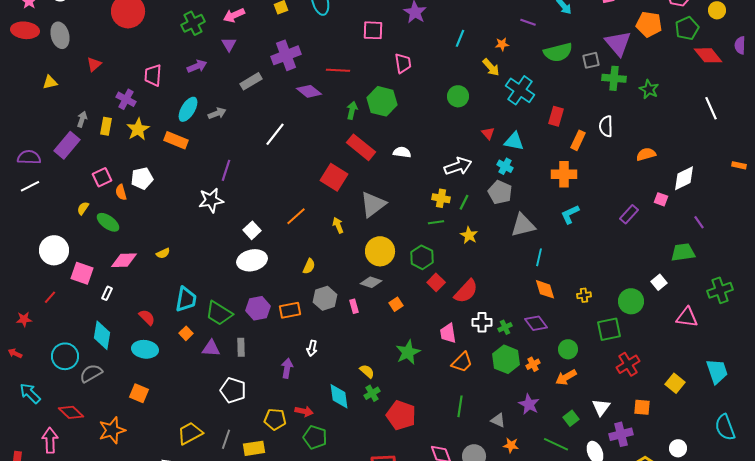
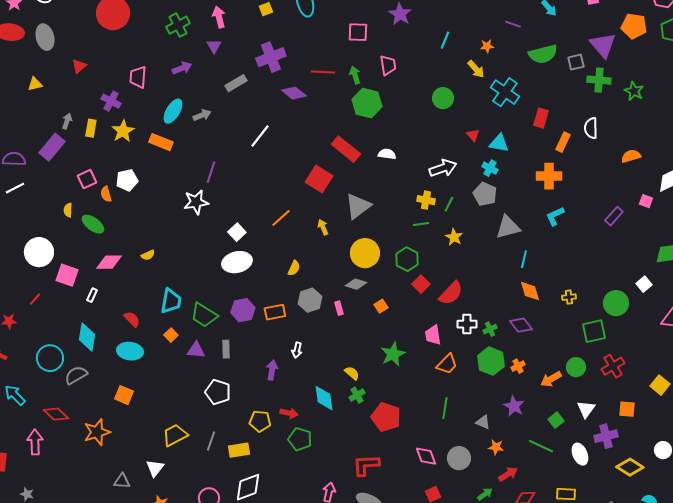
pink arrow: (234, 15) -> (219, 17), turned 100
green arrow: (352, 110) -> (355, 75), moved, turned -30
yellow semicircle: (83, 208) -> (68, 210), turned -32
green circle: (568, 349) -> (576, 367), moved

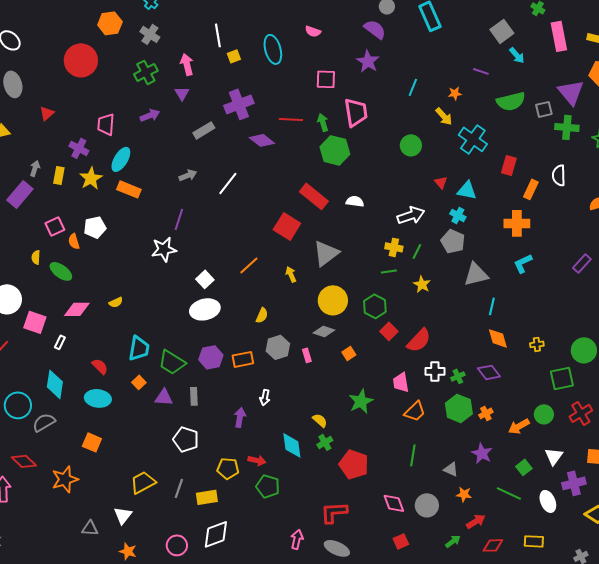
pink trapezoid: (388, 65) -> (356, 112), size x1.4
cyan ellipse: (173, 111) -> (121, 159), moved
gray arrow: (202, 115) -> (188, 175), moved

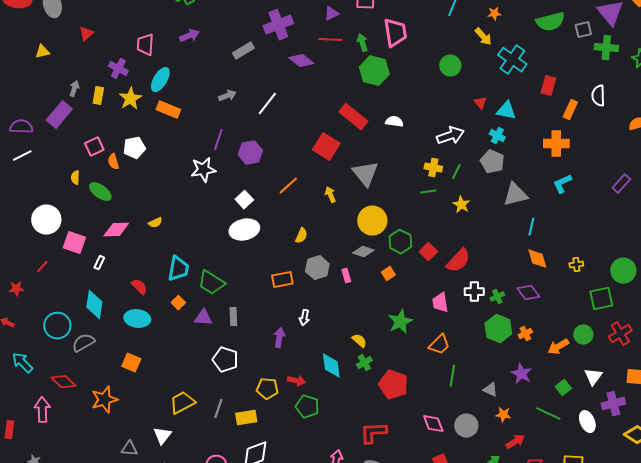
purple triangle: (182, 93) -> (331, 14), moved, turned 35
gray triangle: (326, 253) -> (365, 174), turned -32
green hexagon: (375, 306) -> (400, 242), moved
purple hexagon: (211, 357) -> (250, 153), moved
orange trapezoid: (415, 411) -> (439, 345), moved

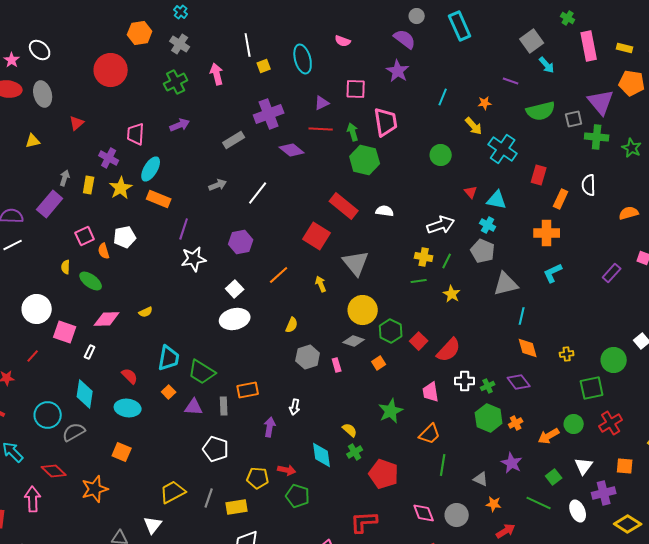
purple line: (218, 140) -> (184, 229), moved
orange rectangle: (282, 280) -> (248, 390), moved

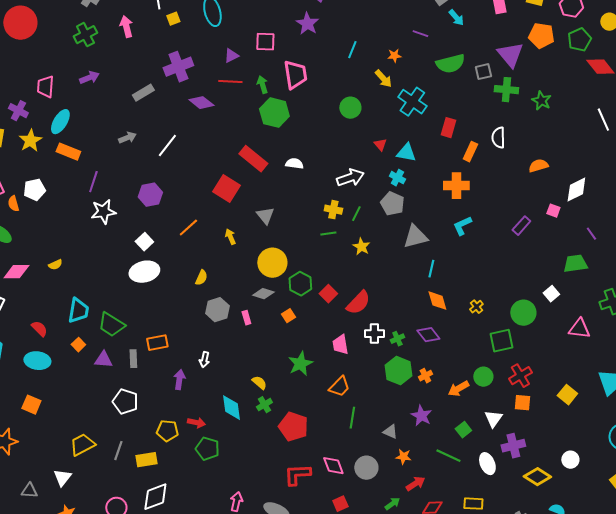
gray triangle: (356, 263) -> (265, 216), size x0.7
yellow cross: (567, 354) -> (476, 307), turned -32
orange square: (625, 466) -> (522, 403), moved
red L-shape: (364, 522) -> (297, 475), moved

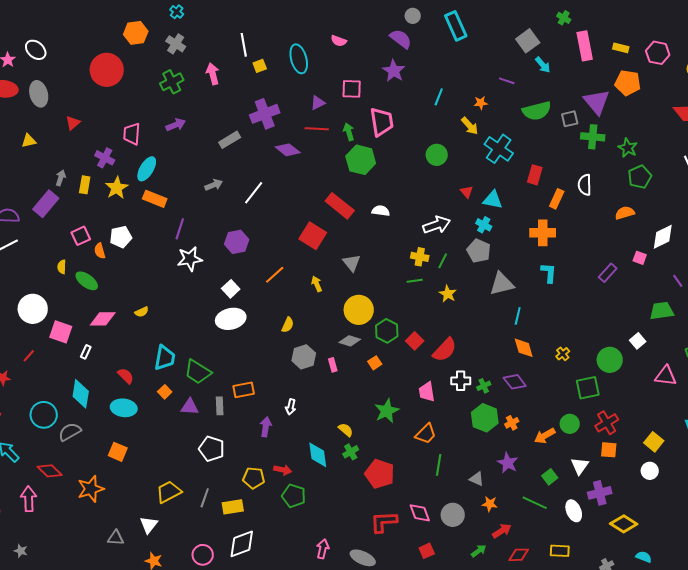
green pentagon: (579, 40) -> (640, 177), moved
cyan L-shape: (462, 226) -> (549, 273), turned 120
white circle: (570, 460) -> (650, 471), moved

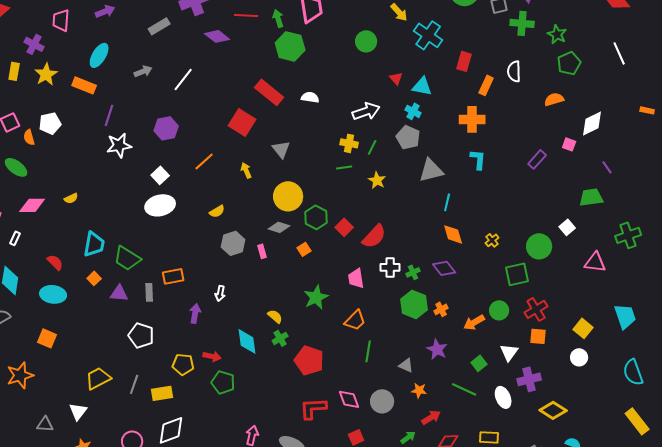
cyan ellipse: (147, 169) -> (99, 55), moved
yellow semicircle: (288, 325) -> (217, 211), turned 35

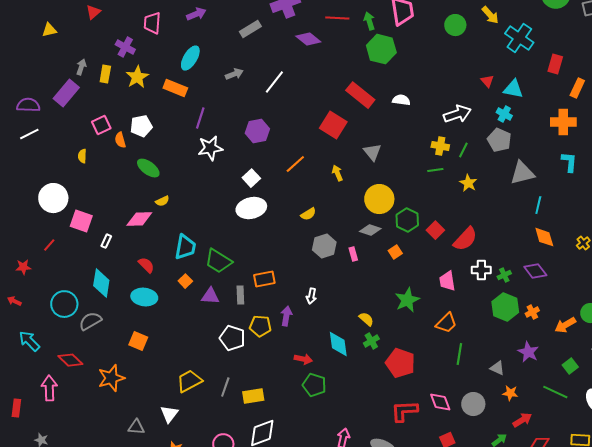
green circle: (366, 41) -> (455, 25), moved
green ellipse: (16, 167) -> (148, 168), moved
pink diamond: (32, 205) -> (139, 219), moved
yellow pentagon: (183, 364) -> (260, 326), moved

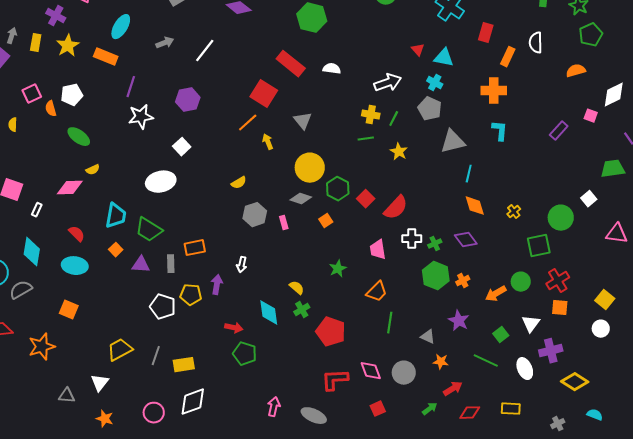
orange line: (295, 164) -> (248, 123), moved
white ellipse: (251, 208) -> (161, 182), moved
green star: (407, 300) -> (338, 269), size x0.7

